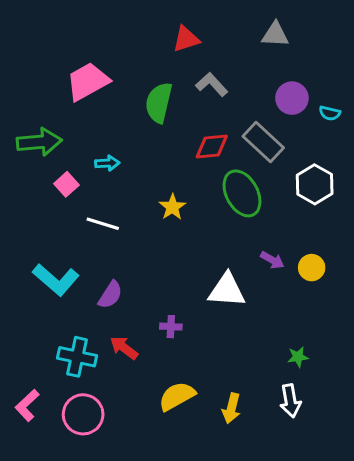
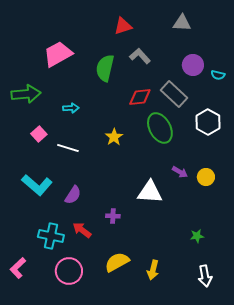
pink square: (66, 184) -> (39, 134), moved
white arrow: (290, 401) -> (205, 276), moved
pink circle: (83, 414) -> (69, 271), moved

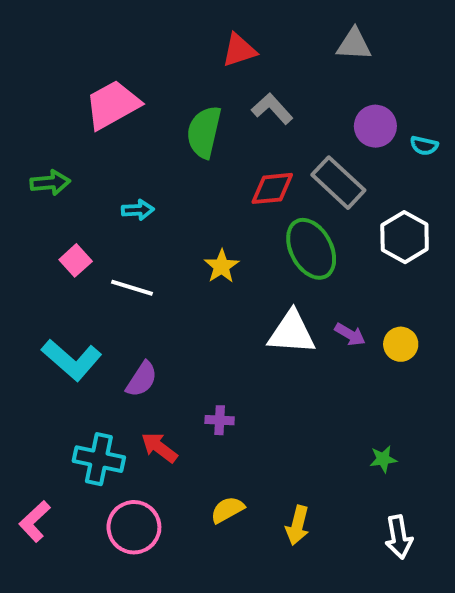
green arrow: (26, 94) -> (50, 183), size x0.7
white triangle: (150, 192) -> (292, 333), moved
yellow semicircle: (117, 262) -> (227, 510), size x0.7

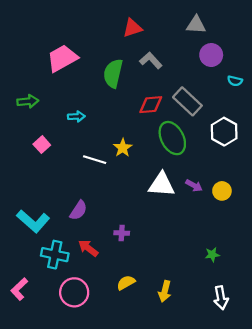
purple circle: (375, 126) -> (211, 55), moved
white line: (132, 288) -> (95, 160), moved
cyan L-shape: (72, 360) -> (33, 221), moved

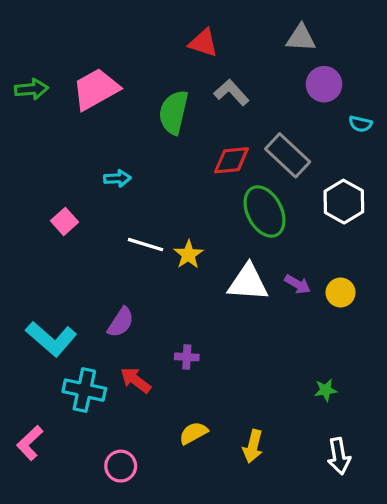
red triangle: (132, 28) -> (203, 43), turned 36
green arrow: (28, 101) -> (31, 89), moved
yellow star: (123, 148) -> (188, 254), moved
pink circle: (74, 292) -> (121, 466), moved, size x0.7

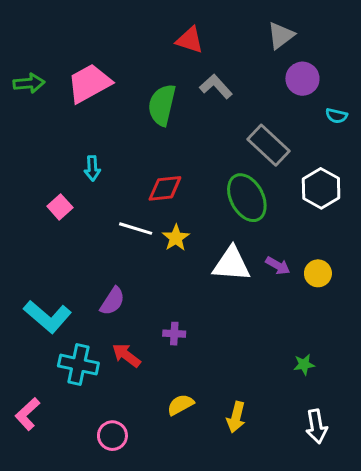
gray triangle: (301, 38) -> (281, 35), turned -40
red diamond: (231, 160) -> (165, 188), moved
cyan arrow: (117, 178) -> (92, 168), moved, turned 90

